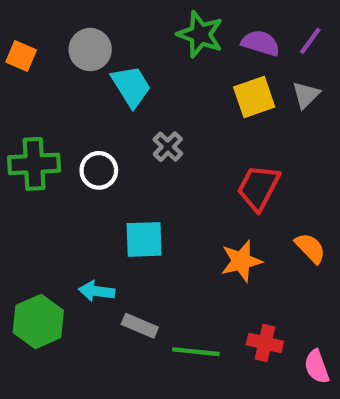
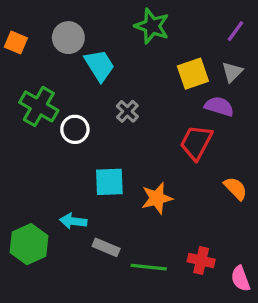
purple semicircle: (261, 43) -> (219, 106), moved
green cross: (34, 164) -> (39, 106), moved, turned 33
orange star: (241, 261) -> (157, 198), moved

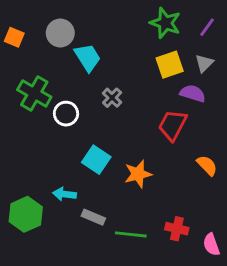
green star: (152, 26) -> (165, 23), moved
cyan square: (109, 182) -> (96, 160), turned 36

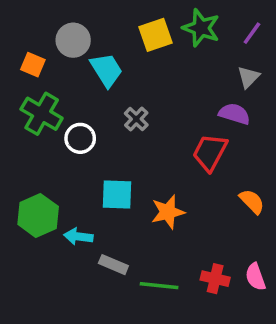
orange square: (14, 37) -> (33, 65), moved
yellow square: (170, 65) -> (156, 35), moved
cyan square: (96, 160) -> (117, 194), turned -32
green hexagon: (26, 214) -> (38, 215), moved
pink semicircle: (211, 245) -> (255, 277), moved

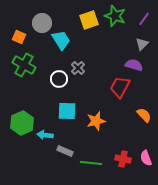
white circle: (80, 138) -> (59, 79), moved

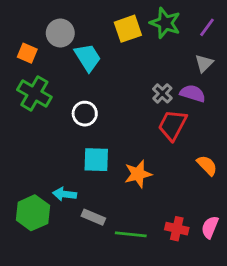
gray cross: (78, 68) -> (162, 93), moved
green hexagon: (22, 123) -> (33, 213), moved
pink semicircle: (146, 158) -> (210, 227), turned 42

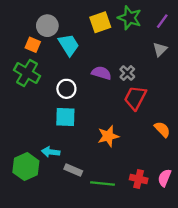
orange square: (27, 53) -> (33, 45), moved
purple semicircle: (193, 93) -> (101, 73), moved
cyan square: (96, 160) -> (65, 117), moved

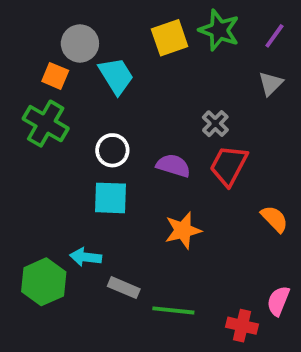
purple semicircle: (101, 73) -> (173, 166), moved
red cross: (139, 179) -> (242, 326), moved

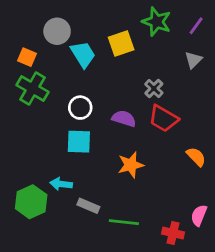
yellow square: (170, 38) -> (121, 43), moved
orange square: (55, 76) -> (27, 57), moved
red trapezoid: (229, 166) -> (163, 118), turned -88

